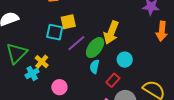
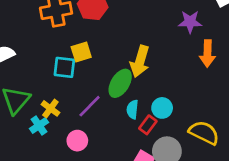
purple line: (76, 43) -> (90, 106), moved
cyan circle: (125, 60) -> (162, 108), moved
cyan semicircle: (94, 67) -> (132, 109), moved

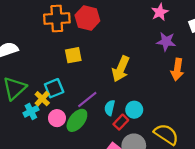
cyan square: (64, 67) -> (54, 88), moved, turned -36
green ellipse: (120, 83) -> (77, 120), moved
purple line: (90, 106) -> (87, 99), moved
pink circle: (77, 141) -> (57, 118), moved

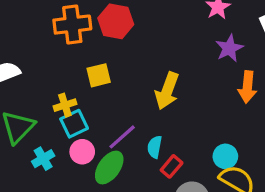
purple star: (166, 42) -> (229, 48), turned -30
yellow cross: (42, 99) -> (65, 105), moved, turned 32
cyan circle: (134, 110) -> (225, 156), moved
pink circle: (57, 118) -> (82, 152), moved

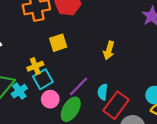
yellow arrow: (167, 91) -> (109, 50), size x0.7
cyan cross: (43, 159) -> (19, 91), moved
red rectangle: (172, 166) -> (116, 105), size x1.6

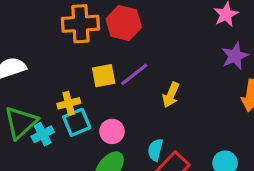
purple line: (79, 86) -> (134, 74), moved
pink circle: (50, 99) -> (112, 131), moved

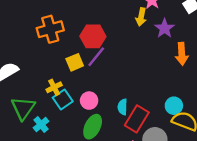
red hexagon: (124, 23) -> (93, 36), moved
yellow arrow: (171, 95) -> (141, 17), moved
cyan cross: (43, 134) -> (41, 125), moved

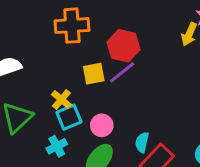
yellow cross: (54, 87) -> (61, 100), turned -35
cyan cross: (41, 125) -> (57, 146), moved

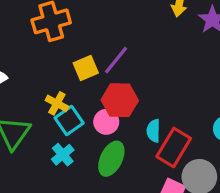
red hexagon: (124, 46) -> (120, 100), moved

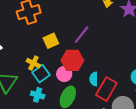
purple line: (116, 60) -> (82, 35), moved
cyan cross: (63, 155) -> (38, 95), turned -32

